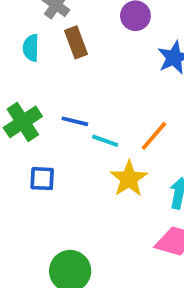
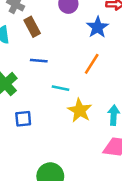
blue line: (75, 121) -> (39, 61), moved
orange line: (154, 136) -> (92, 64), moved

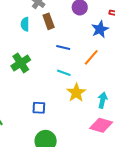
blue line: (39, 61) -> (63, 47), moved
blue square: (23, 119) -> (39, 108), moved

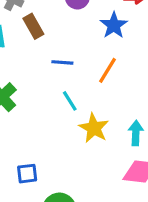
cyan line: (64, 73) -> (70, 101), turned 48
blue square: (39, 108) -> (27, 174), moved

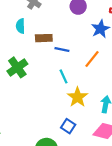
brown rectangle: (33, 26) -> (44, 38), moved, turned -70
blue square: (27, 174) -> (68, 126), moved, turned 32

